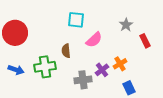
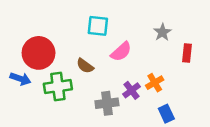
red circle: (15, 33) -> (39, 53), moved
red rectangle: (145, 41) -> (187, 53), turned 32
brown semicircle: (66, 51) -> (85, 66), turned -48
blue arrow: (16, 70) -> (20, 79), moved

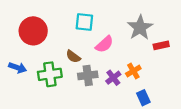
gray star: (162, 32) -> (140, 28), size x1.6
red circle: (39, 53) -> (33, 31), moved
red rectangle: (187, 53) -> (161, 45), turned 72
gray cross: (107, 103) -> (88, 75), moved

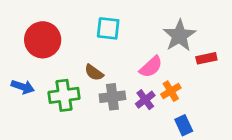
pink semicircle: (104, 44) -> (151, 67), moved

